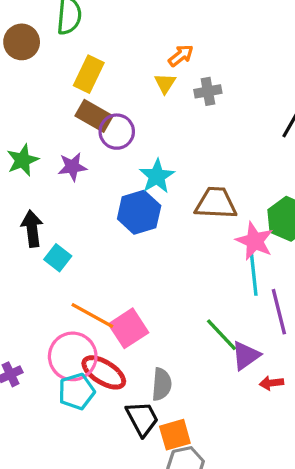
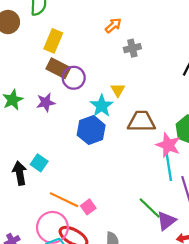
yellow triangle: (165, 83) -> (118, 90), moved
black arrow: (32, 229) -> (20, 173), moved
pink square: (129, 328) -> (88, 207), size x0.6

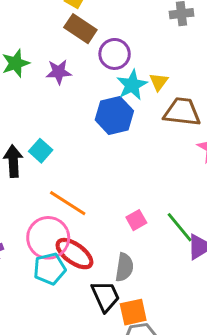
purple circle: (74, 78) -> (115, 54), moved
yellow triangle: (118, 90) -> (159, 82), moved
pink square: (88, 207) -> (136, 220), moved

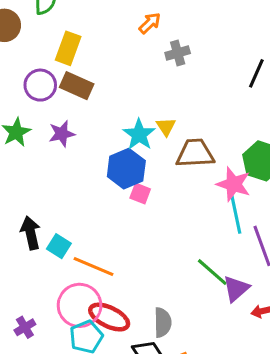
purple circle: (115, 54) -> (40, 85), moved
cyan square: (41, 151) -> (59, 246), moved
pink square: (136, 220) -> (140, 194), moved, turned -30

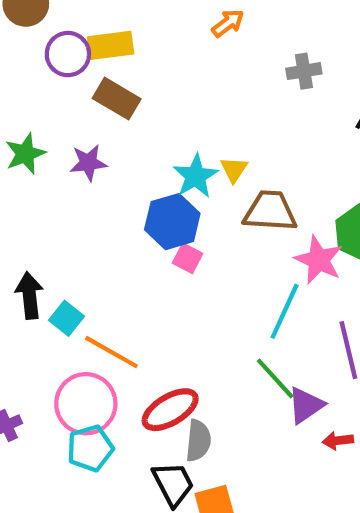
yellow rectangle: (68, 48) -> (111, 45), turned 56
gray cross: (178, 53) -> (304, 71), moved
purple circle: (40, 85) -> (68, 54), moved
cyan line: (236, 213) -> (285, 311), moved, turned 30
red ellipse: (109, 317) -> (170, 410), moved, turned -63

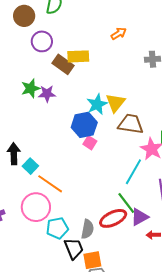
yellow rectangle: (111, 45) -> (78, 56), moved
green star: (25, 154) -> (31, 88), moved
yellow triangle: (234, 169) -> (115, 103), size x1.5
red ellipse: (170, 410) -> (113, 218), moved
cyan pentagon: (90, 448) -> (57, 228), moved

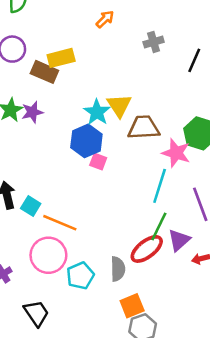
green line: (126, 203) -> (159, 226), turned 75
black trapezoid: (74, 248) -> (36, 313), moved

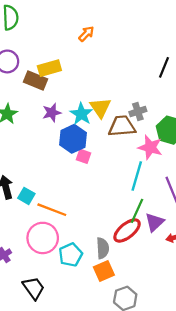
gray cross: (154, 42) -> (138, 112), moved
purple star: (32, 112) -> (52, 113), moved
orange square: (132, 306) -> (104, 271), moved

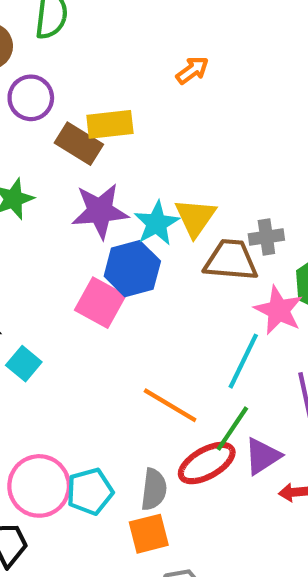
purple star: (52, 113) -> (100, 211), size x1.5
pink square: (83, 156) -> (100, 303), moved, size x1.6
orange line: (52, 210) -> (170, 405), moved
pink circle: (43, 238) -> (39, 486), moved

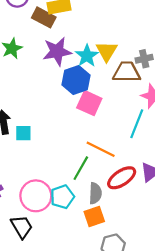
pink square: (100, 303) -> (89, 103), moved
cyan square: (24, 364) -> (23, 133), turned -35
green line: (232, 429) -> (81, 168), moved

